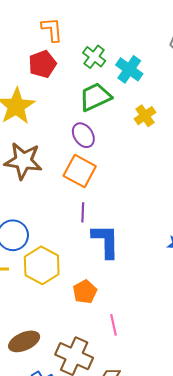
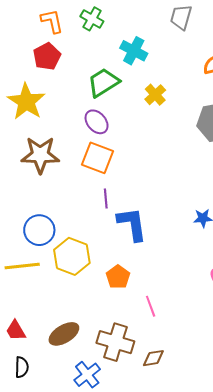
green cross: (94, 57) -> (92, 19), moved

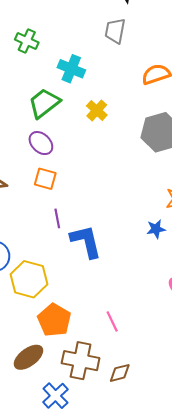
orange square: (97, 158) -> (45, 179), size x0.7
orange pentagon: (118, 277) -> (54, 320), moved, size x1.4

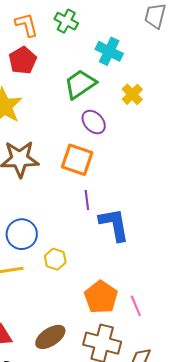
purple ellipse: (41, 143) -> (94, 122), moved
orange square: (45, 179) -> (77, 160), size x1.4
yellow hexagon: (29, 279) -> (55, 259), size x0.6
orange pentagon: (54, 320) -> (101, 297), moved

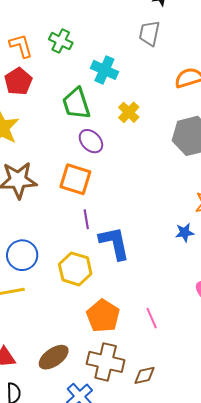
green trapezoid: (80, 84) -> (76, 104), turned -72
yellow hexagon: (55, 259) -> (75, 269), moved, size x1.5
pink line: (136, 306) -> (152, 318), moved

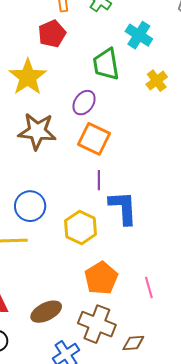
purple ellipse: (91, 141) -> (84, 103), moved, turned 70

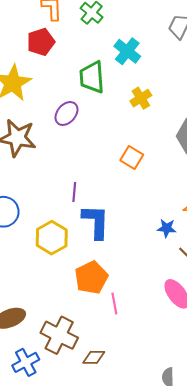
orange square: (94, 139) -> (132, 158), moved, size x0.7
orange pentagon: (101, 278) -> (91, 278), moved

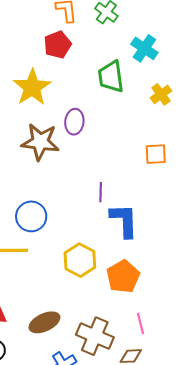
purple ellipse: (66, 114) -> (74, 122), moved, turned -30
orange square: (132, 158) -> (156, 154), turned -30
yellow hexagon: (52, 238) -> (80, 260), moved
pink line: (114, 304) -> (141, 324), moved

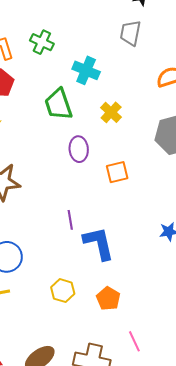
purple ellipse: (74, 122) -> (79, 149), moved
yellow hexagon: (80, 260) -> (63, 291), size x0.7
orange pentagon: (123, 277) -> (108, 298), size x0.7

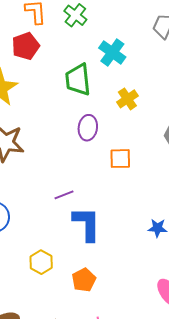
purple line: (70, 220) -> (64, 195), turned 66

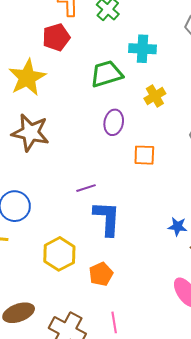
cyan cross: (112, 53) -> (142, 49), turned -36
green trapezoid: (78, 80) -> (107, 74), turned 76
yellow hexagon: (41, 262) -> (59, 254), size x1.4

